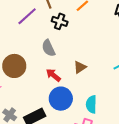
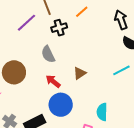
black cross: (60, 21) -> (59, 28), turned -35
cyan semicircle: (91, 104) -> (102, 112), moved

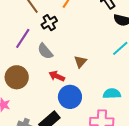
purple line: (27, 23) -> (23, 38), moved
cyan semicircle: (102, 112) -> (112, 94), turned 102

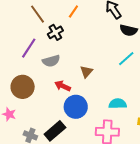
gray semicircle: (45, 51) -> (51, 61), turned -66

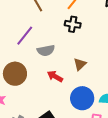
black cross: (55, 32) -> (73, 24), moved, turned 35
blue circle: (76, 107) -> (82, 98), moved

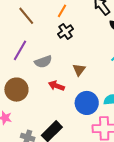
black cross: (73, 24) -> (66, 32), turned -35

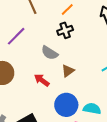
gray semicircle: (43, 62) -> (50, 53), moved, turned 36

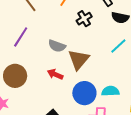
black cross: (65, 30) -> (84, 19), moved
brown triangle: (68, 71) -> (79, 60), size x1.6

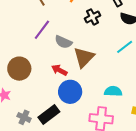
purple line: (21, 37) -> (42, 30), moved
blue circle: (84, 93) -> (70, 92), moved

